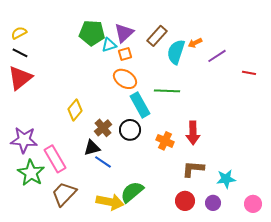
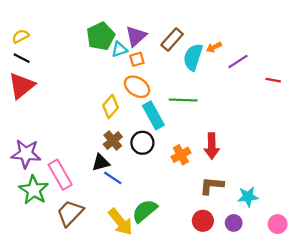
green pentagon: (92, 33) -> (101, 36), turned -30
yellow diamond: (75, 110) -> (111, 107), moved
orange cross: (165, 141) -> (181, 155), turned 36
yellow arrow: (110, 202) -> (120, 222), turned 40

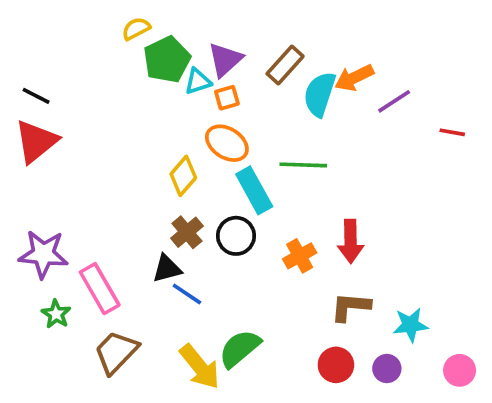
yellow semicircle: (21, 36) -> (136, 29), moved
orange arrow: (214, 47) -> (354, 78), size x1.5
green star: (34, 190) -> (56, 314), size x0.6

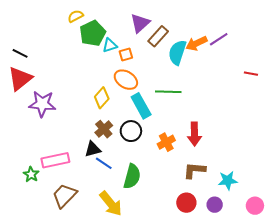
purple triangle: (225, 60) -> (140, 23), moved
purple line: (394, 101) -> (219, 39), moved
purple star: (43, 254) -> (42, 104), moved
pink rectangle: (100, 289) -> (55, 160), turned -72
green semicircle: (240, 349) -> (132, 176), moved, turned 145

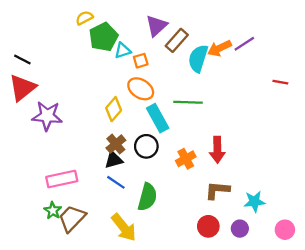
black triangle: (93, 149) -> (114, 160), moved
green star: (31, 174) -> (53, 211), moved

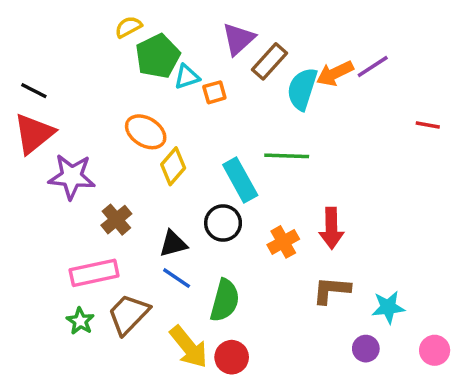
orange ellipse: (141, 89) -> (146, 132), moved
brown cross: (116, 144) -> (116, 220), moved
brown trapezoid: (72, 218) -> (128, 314), moved
red circle: (208, 226) -> (232, 357), moved

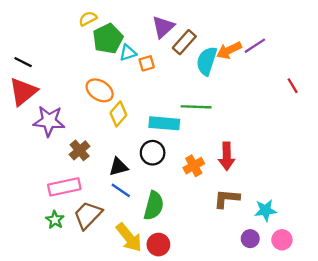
red line: (428, 125) -> (293, 86), turned 49
cyan rectangle: (240, 180) -> (164, 123), turned -56
pink circle: (435, 350) -> (282, 240), moved

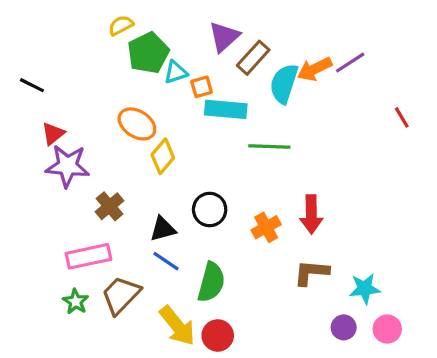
red triangle: (23, 92) -> (53, 134), moved, size x0.6
cyan rectangle: (164, 123) -> (226, 109), moved

